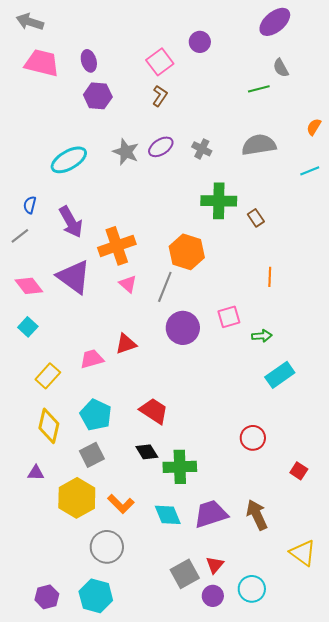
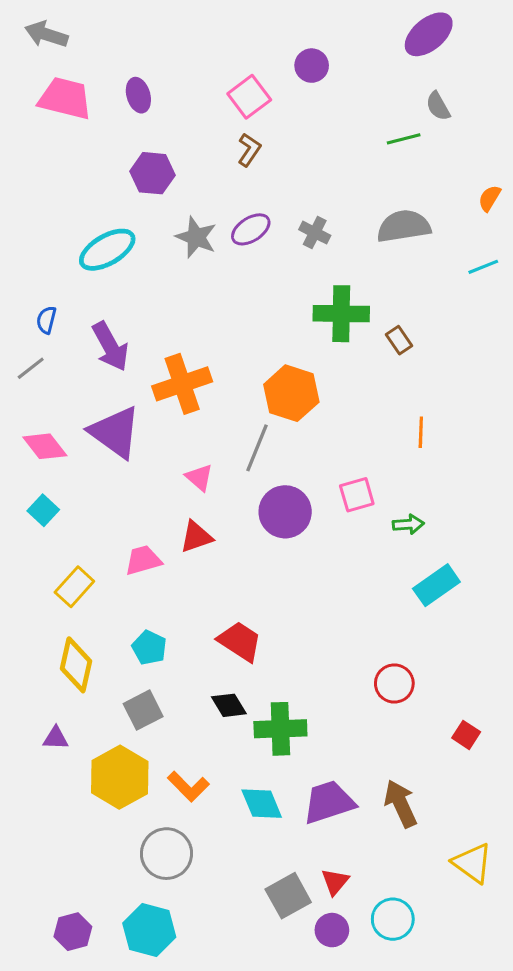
purple hexagon: (98, 96) -> (152, 173), moved
pink triangle: (128, 284) -> (199, 478), moved
cyan pentagon: (96, 415) -> (149, 648), size x0.7

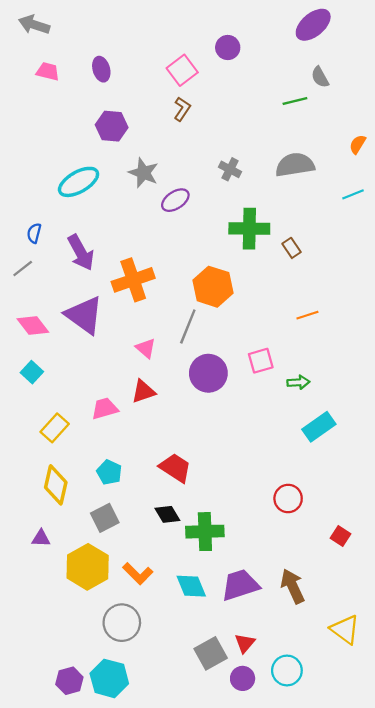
pink trapezoid: (65, 98) -> (48, 71), size x0.6
purple ellipse: (251, 229) -> (175, 200), moved
orange line: (421, 432) -> (307, 315), turned 70
purple hexagon: (73, 932) -> (69, 681), moved

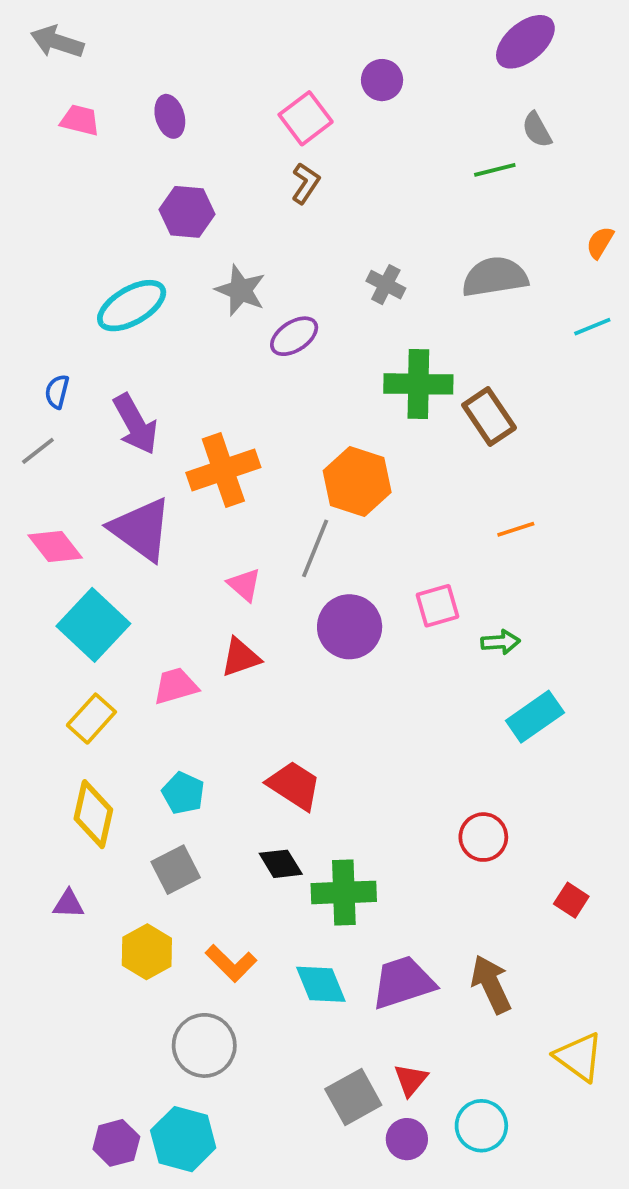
brown rectangle: (292, 248) -> (489, 416), size x1.6
cyan square: (32, 372) -> (93, 625), moved, size x1.8
yellow hexagon: (88, 567) -> (147, 952), size x0.7

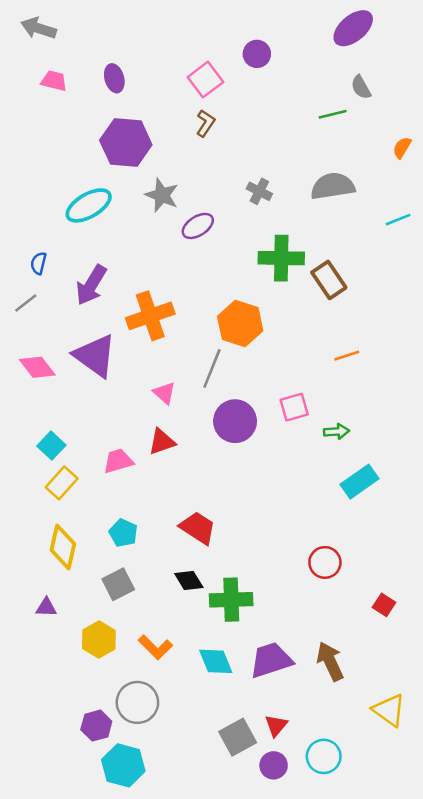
purple hexagon: (187, 212) -> (126, 142), size x1.4
orange semicircle: (600, 243) -> (402, 148), moved
purple arrow: (135, 424) -> (91, 285), turned 60
cyan square: (93, 625) -> (51, 446), moved, size x0.6
purple hexagon: (116, 1143) -> (96, 726), moved

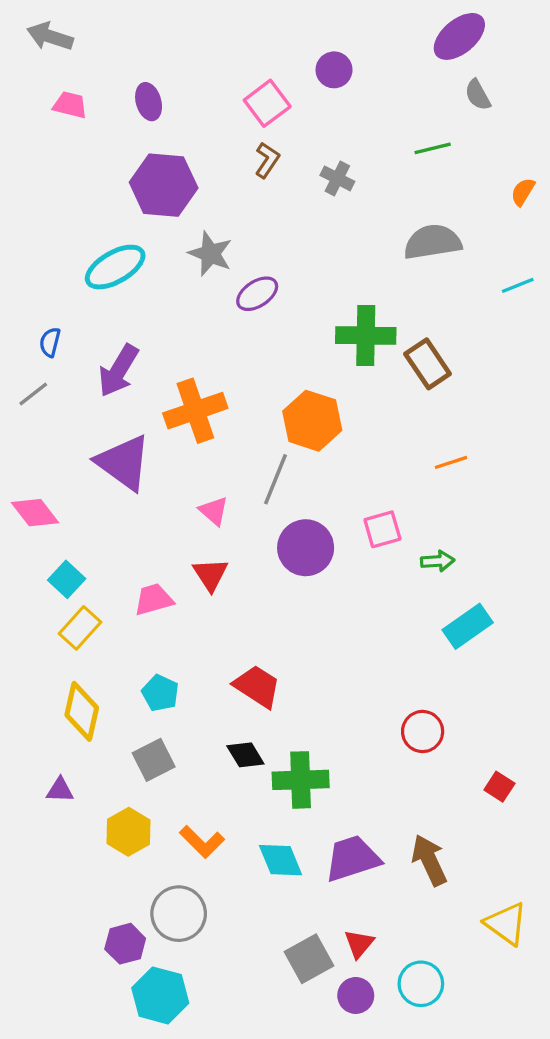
gray semicircle: (361, 87) -> (478, 95), moved
gray cross: (259, 191) -> (337, 178), moved
pink diamond: (37, 367) -> (35, 513), moved
red triangle: (162, 442) -> (210, 574), turned -44

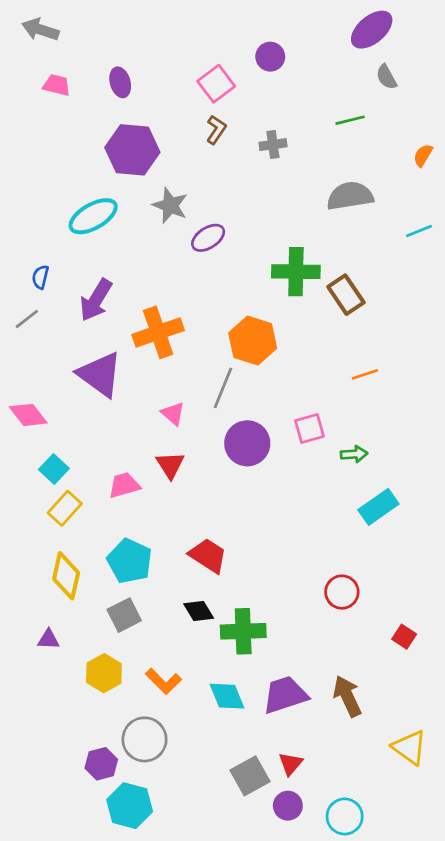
gray cross: (337, 178) -> (273, 145), turned -35
cyan pentagon: (160, 693) -> (130, 561), size x1.5
cyan circle: (421, 984) -> (345, 816), moved

